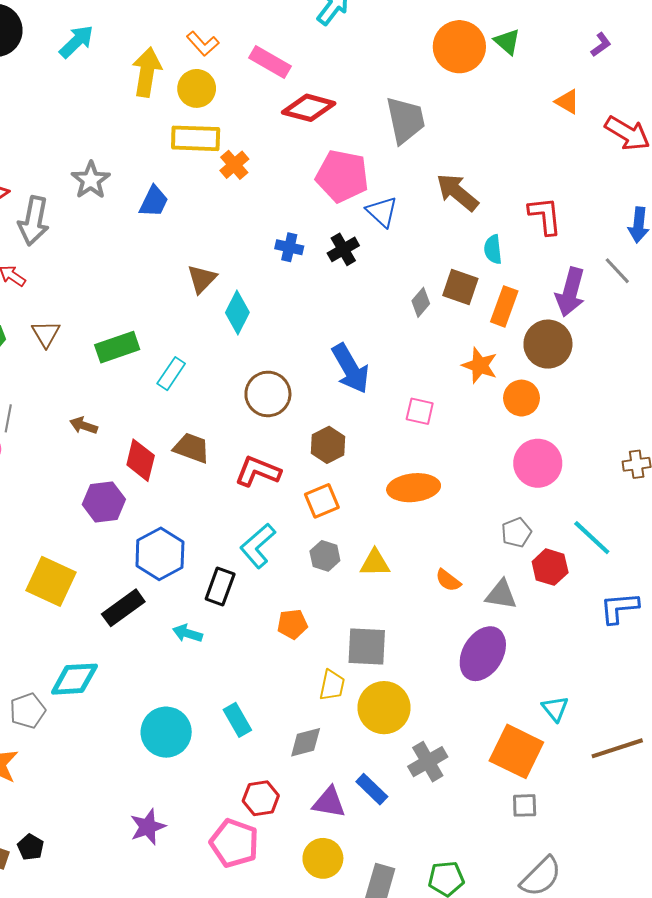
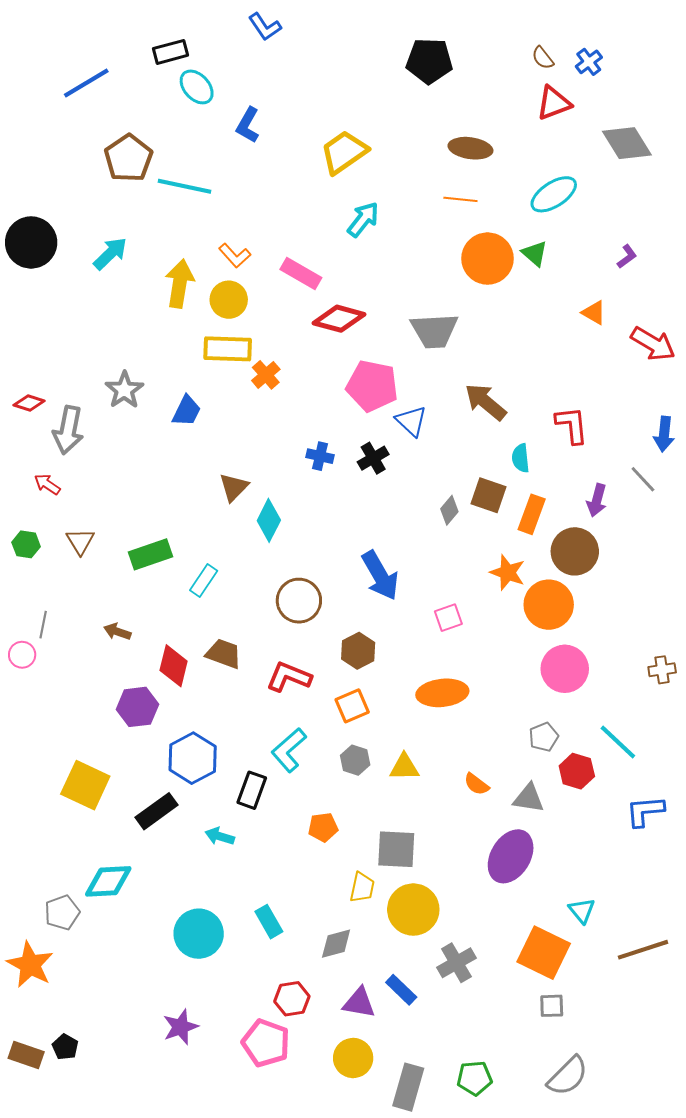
gray trapezoid: (405, 120) -> (434, 331), turned 99
purple arrow: (570, 292) -> (597, 500), size x0.7
orange circle: (522, 398) -> (549, 605), size x1.4
pink square: (420, 411) -> (448, 618), turned -32

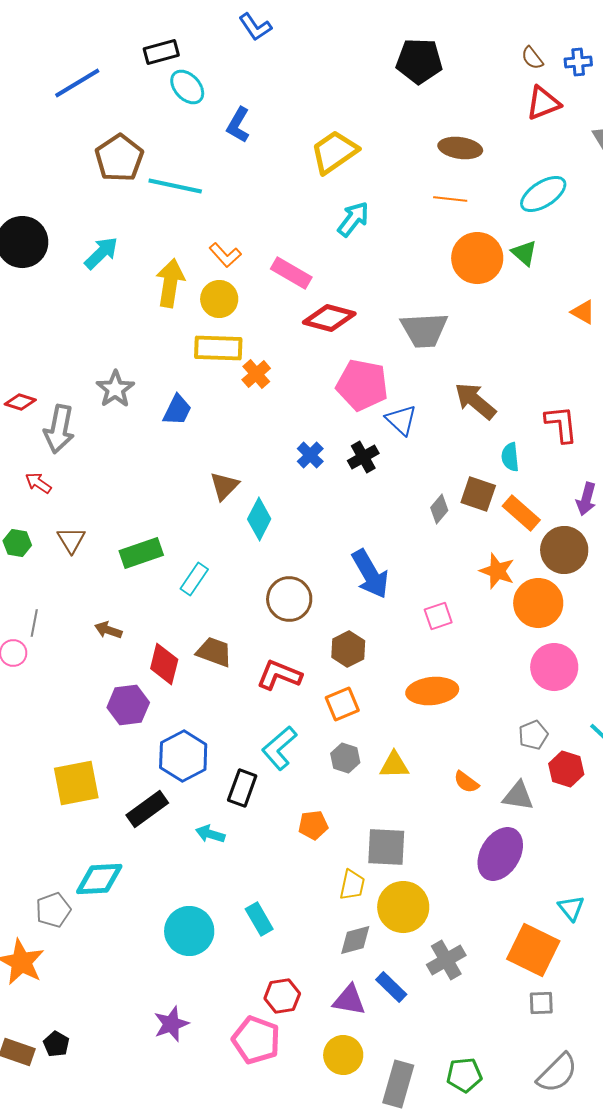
blue cross: (589, 62) -> (578, 62), turned 32
blue cross: (320, 456) -> (310, 455), turned 32
orange rectangle: (532, 514) -> (521, 513), turned -69
yellow square: (85, 785) -> (76, 783), turned -36
gray diamond: (336, 944) -> (355, 940), moved

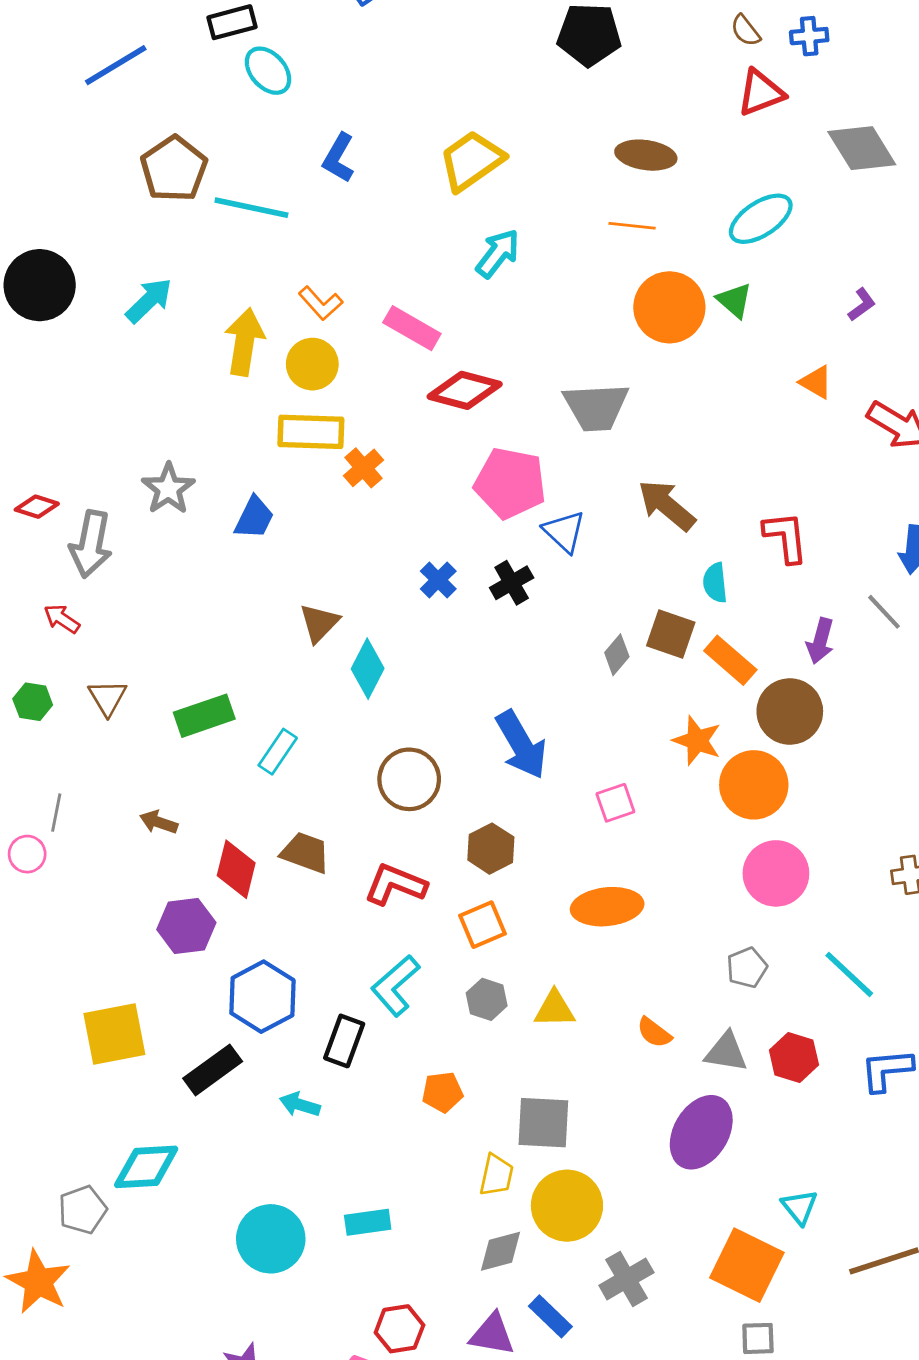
blue L-shape: (238, 125) -> (339, 158), moved
red hexagon: (566, 769) -> (794, 1058), moved
cyan rectangle: (259, 919) -> (368, 1222), turned -68

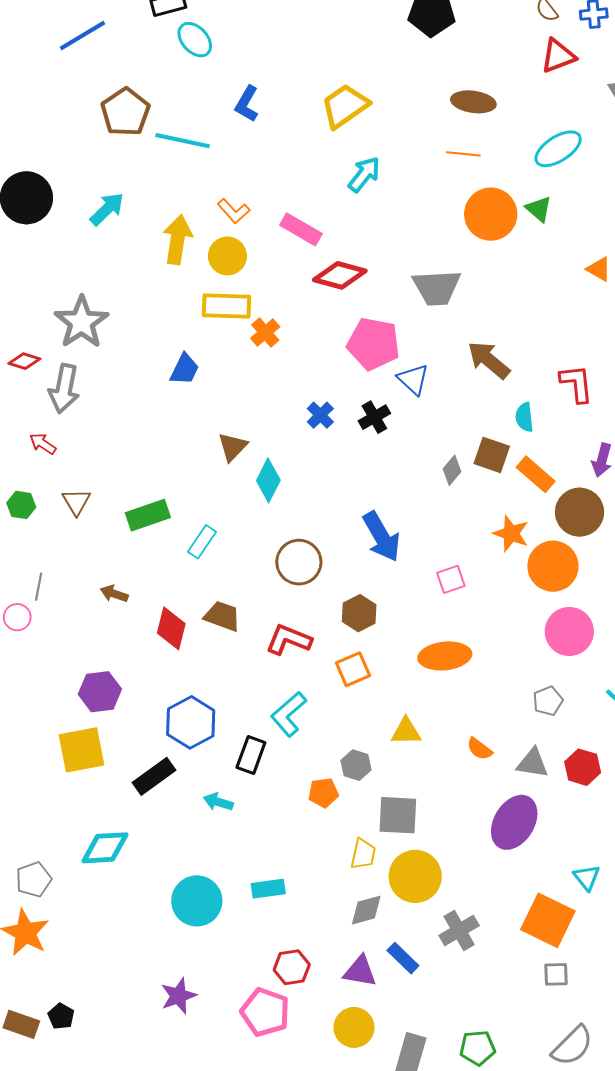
gray star: (168, 489) -> (82, 322), moved, size x1.4
purple hexagon: (186, 926) -> (100, 692), moved
gray hexagon: (487, 999) -> (356, 765), moved
gray pentagon: (83, 1210) -> (34, 879), moved

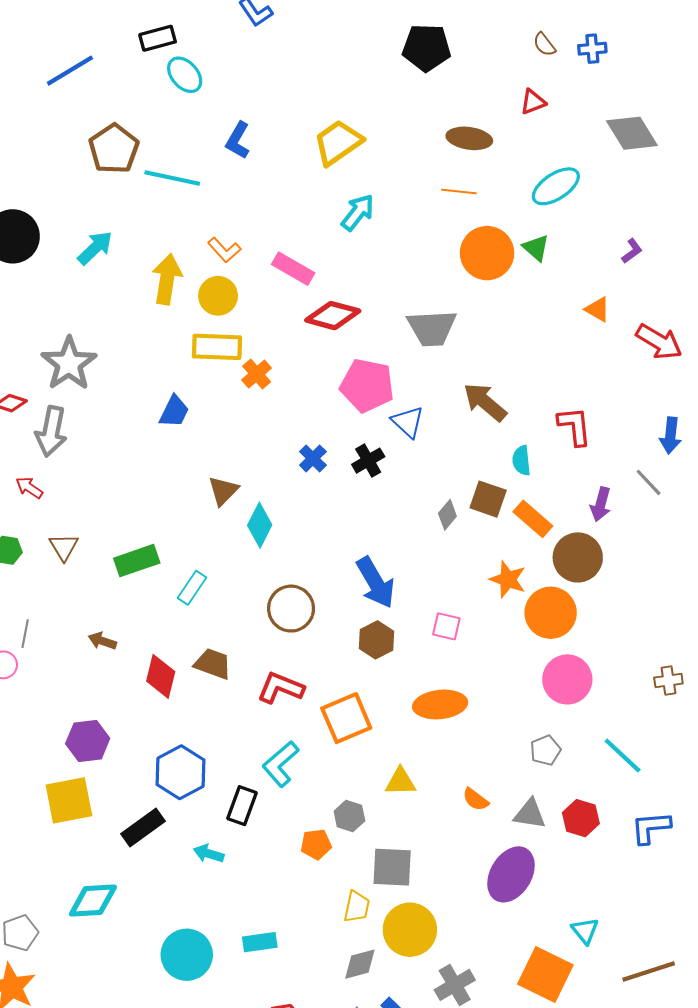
red triangle: (558, 56) -> (533, 102), moved, size x0.7
pink square: (451, 579) -> (446, 626), turned 32
brown hexagon: (359, 613) -> (377, 640), moved
orange square: (353, 669) -> (346, 718), size x1.4

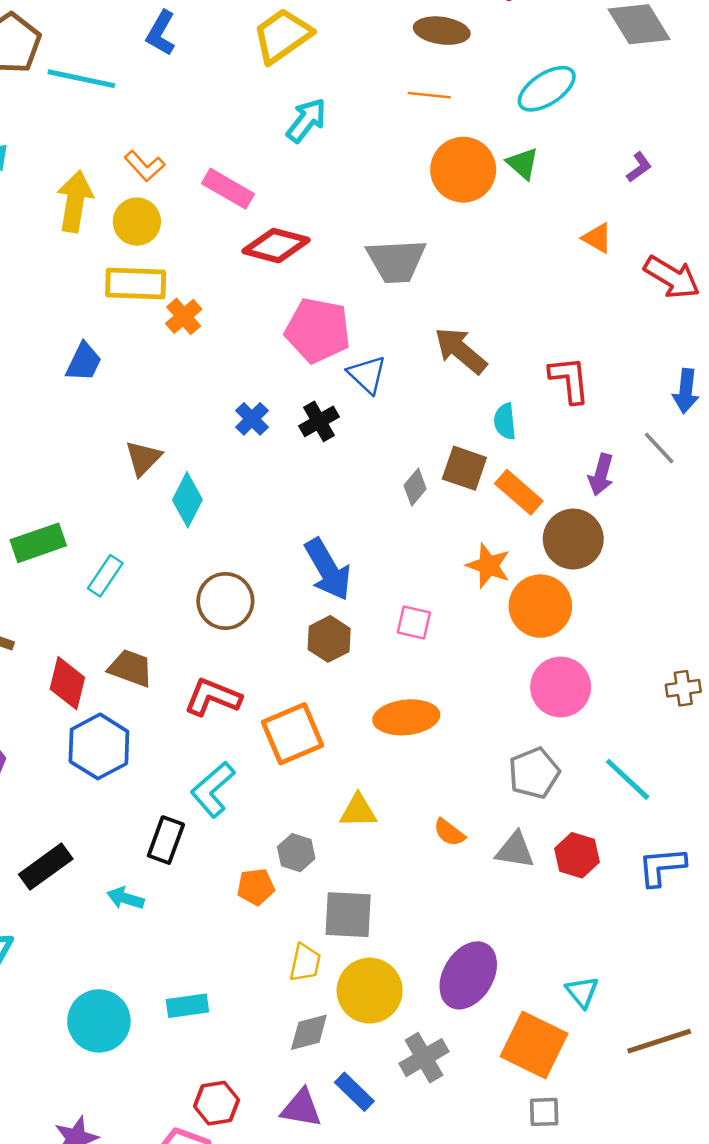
gray pentagon: (545, 750) -> (534, 773), size x1.4
blue hexagon: (180, 772) -> (99, 746), moved
purple ellipse: (511, 874) -> (468, 975), moved

